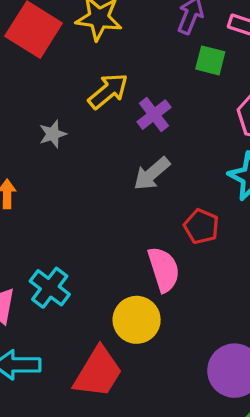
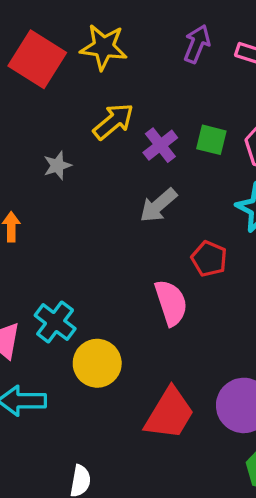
green square: (210, 60) -> (211, 140), moved
yellow circle: (137, 320) -> (97, 363), moved
red trapezoid: (98, 372) -> (169, 414), moved

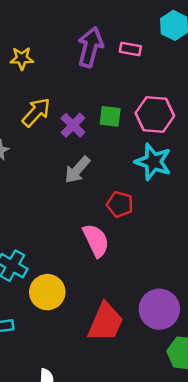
purple arrow: (197, 44) -> (90, 47), size x1.4
yellow star: (104, 47) -> (22, 58), size x0.7

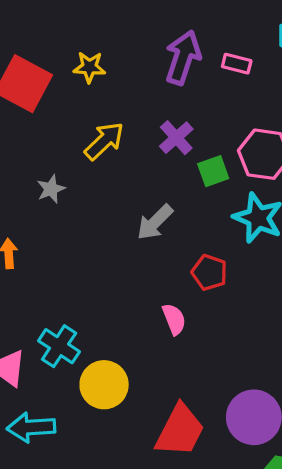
green square: (110, 116) -> (213, 171), moved, turned -30
purple cross: (73, 125) -> (176, 138), moved
pink semicircle: (96, 240) -> (174, 319), size x0.7

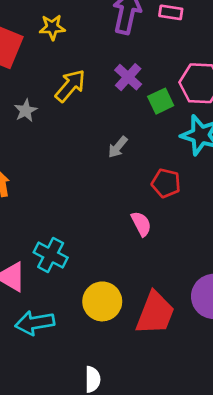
gray star: (51, 189) -> (26, 111), moved
gray arrow: (155, 222) -> (118, 147), size x0.7
yellow circle: (104, 385) -> (102, 301), moved

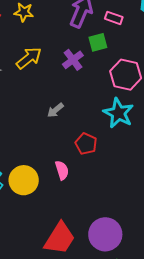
green square: (161, 101) -> (98, 42), moved
yellow circle: (102, 301) -> (24, 180), moved

